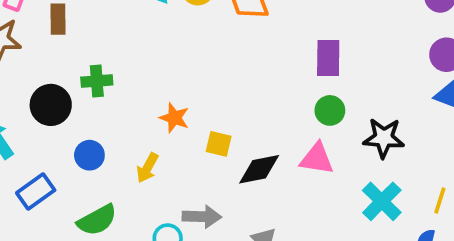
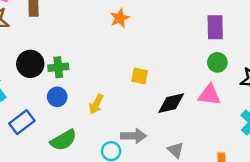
green cross: (97, 81) -> (58, 67), moved
orange star: (174, 118) -> (120, 18), moved, turned 30
yellow square: (219, 144) -> (140, 76), moved

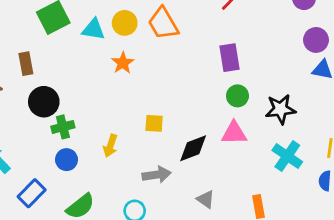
black circle: (30, 64) -> (44, 102), moved
yellow arrow: (96, 104) -> (110, 146), moved
gray arrow: (134, 136) -> (157, 175), moved

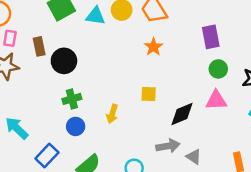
orange star: (123, 63) -> (153, 47), moved
black circle: (44, 102) -> (64, 61), moved
gray arrow: (157, 175) -> (168, 146), moved

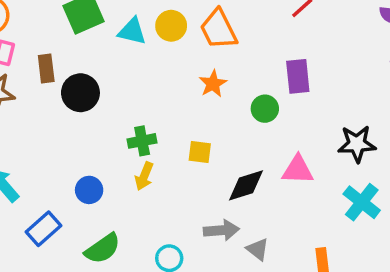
green circle: (218, 69) -> (265, 109), moved
green cross: (72, 99) -> (142, 141), moved

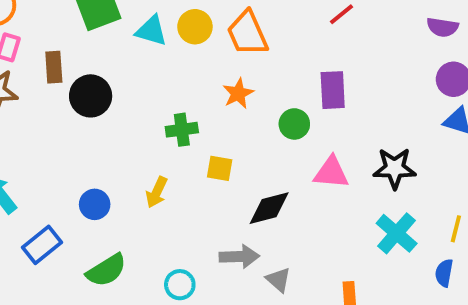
green cross: (142, 141) -> (182, 130), moved
pink triangle: (298, 170) -> (331, 172), moved

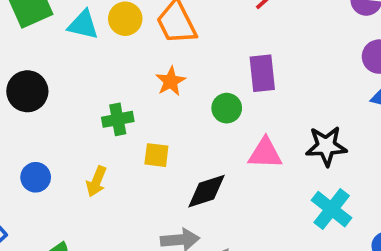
blue circle: (95, 204) -> (36, 177), moved

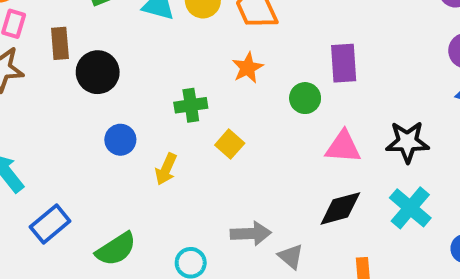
yellow square: (156, 155) -> (230, 144), turned 32
blue circle: (36, 177) -> (120, 140), moved
black diamond: (207, 191) -> (340, 208), moved

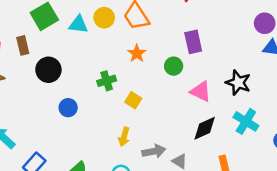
brown rectangle: (60, 43) -> (23, 45), moved
black star: (407, 142) -> (238, 83), turned 30
pink triangle: (343, 147) -> (201, 91), turned 30
yellow arrow: (166, 169) -> (124, 137), moved

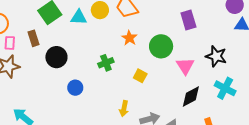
purple rectangle: (193, 42) -> (188, 20), moved
green circle: (174, 66) -> (161, 46), size x1.5
pink triangle: (201, 91) -> (185, 66), turned 36
yellow square: (133, 100) -> (140, 76), moved

